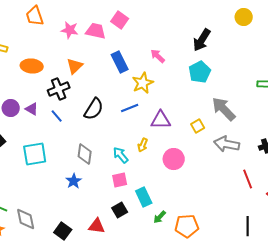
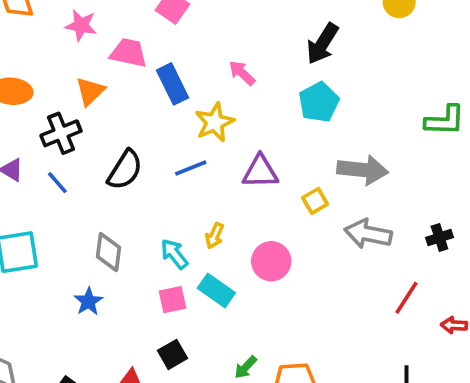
pink trapezoid: (96, 31) -> (129, 53), moved
gray arrow: (224, 109) -> (363, 170), turned 140
purple triangle: (161, 120) -> (260, 172), moved
red line: (248, 179) -> (406, 298), turned 54
cyan rectangle: (144, 197) -> (216, 290), moved, turned -30

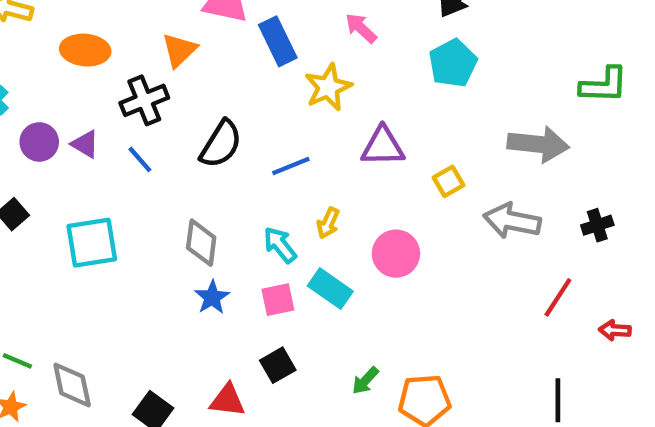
blue line: (191, 168) -> (291, 166), moved
gray arrow: (363, 170) -> (538, 144), moved
blue star: (88, 301) -> (212, 297), moved

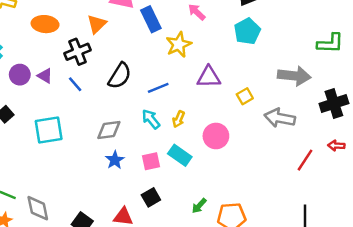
black cross: (597, 225) -> (334, 103), moved, size x1.6
gray diamond: (201, 243) -> (109, 130), turned 75
cyan arrow: (280, 245) -> (151, 119), moved
red arrow: (615, 330) -> (336, 146), moved

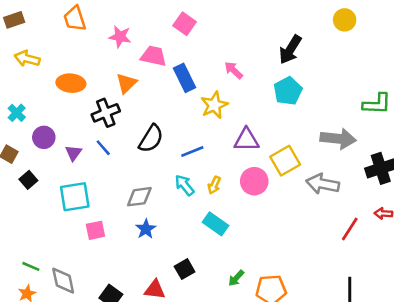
purple triangle: (45, 76) -> (73, 153), moved, turned 35
yellow square: (245, 96) -> (285, 161), size x1.6
pink circle: (216, 136) -> (254, 181), moved
pink square: (151, 161) -> (95, 230), moved

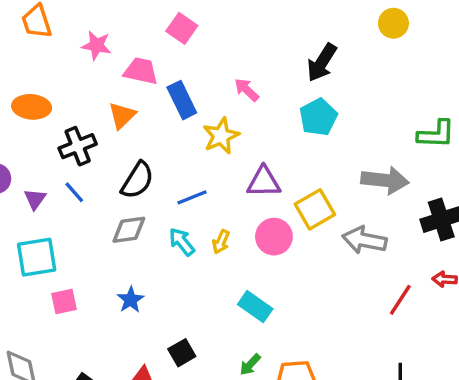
orange triangle: (126, 83) -> (122, 115), moved
gray diamond: (139, 197) -> (129, 230), moved
cyan rectangle: (215, 224) -> (255, 307), moved

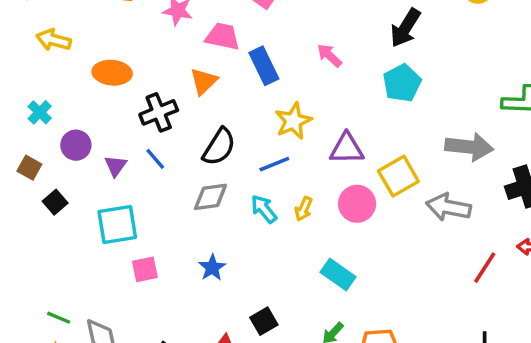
yellow star: (221, 136) -> (293, 121), moved

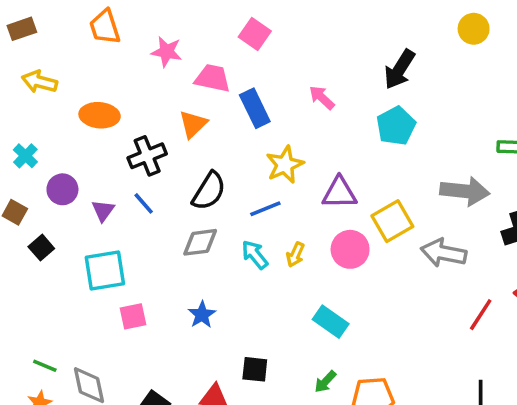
black square: (264, 321) -> (255, 369), turned 36

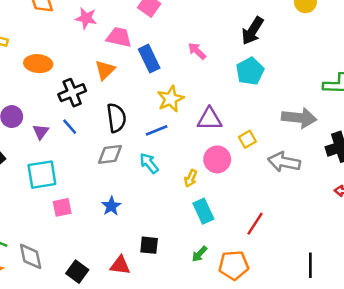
black semicircle: (209, 191) -> (116, 118), turned -40
yellow square: (392, 221) -> (247, 139), size x0.6
yellow arrow: (295, 255) -> (191, 178), moved
red line: (481, 315) -> (255, 224), moved
cyan rectangle: (331, 322) -> (203, 211), turned 30

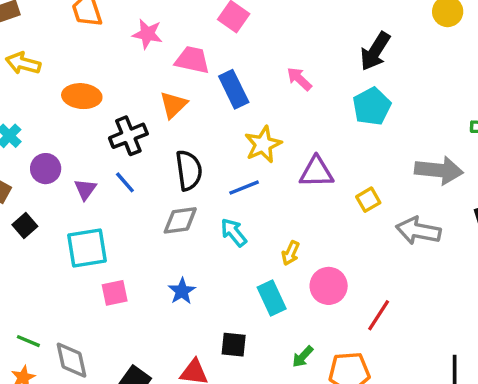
pink circle: (217, 159) -> (329, 286), moved
cyan rectangle: (203, 211) -> (272, 298), moved

